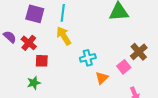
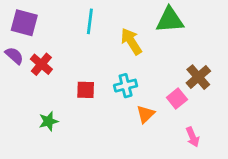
purple square: (35, 14) -> (24, 23), moved
yellow arrow: (64, 36) -> (131, 41), moved
red square: (42, 61) -> (86, 90), moved

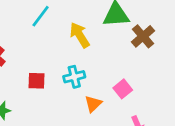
cyan line: (90, 21) -> (41, 16), turned 30
brown cross: (198, 77) -> (143, 36), moved

